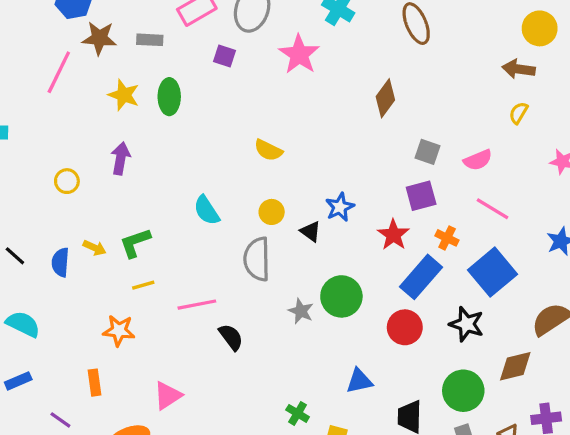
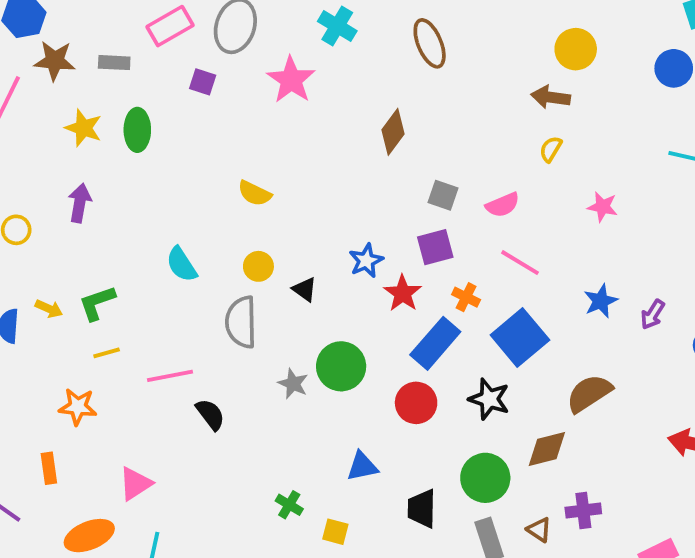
blue star: (340, 207) -> (366, 261), moved

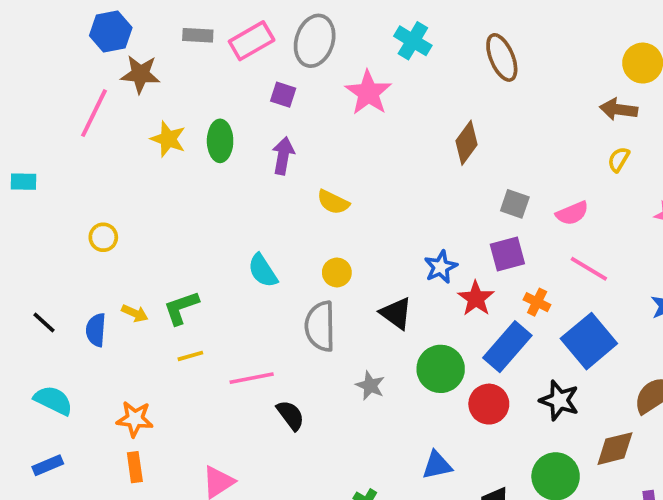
gray rectangle: (114, 63) -> (198, 35), moved
purple arrow: (80, 203) -> (283, 156), moved
black triangle: (305, 289) -> (396, 313), moved, size x1.4
green circle: (341, 366) -> (441, 369), moved
orange star: (78, 407) -> (135, 419), moved

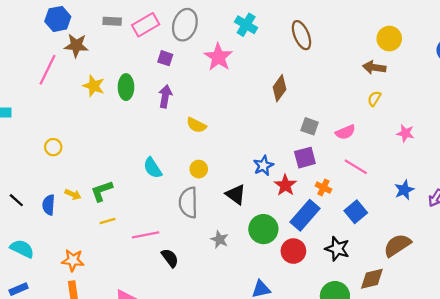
blue square: (589, 341) -> (356, 212), size x0.7

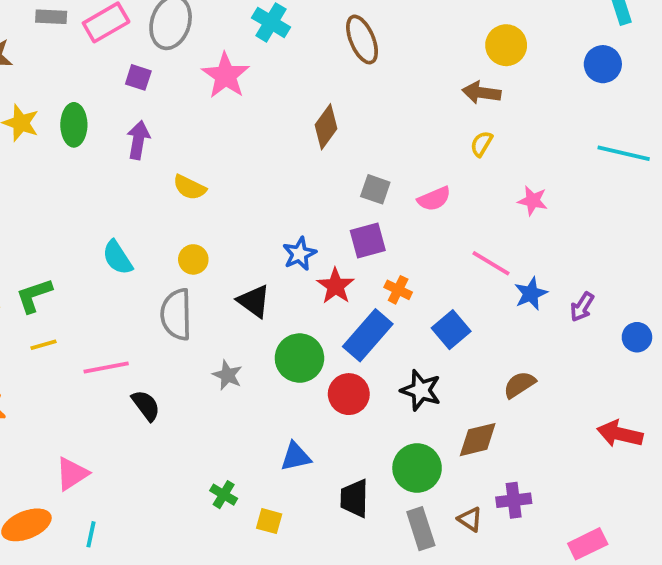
pink line: (356, 167) -> (491, 263), moved
brown semicircle: (397, 245) -> (519, 385), size x0.7

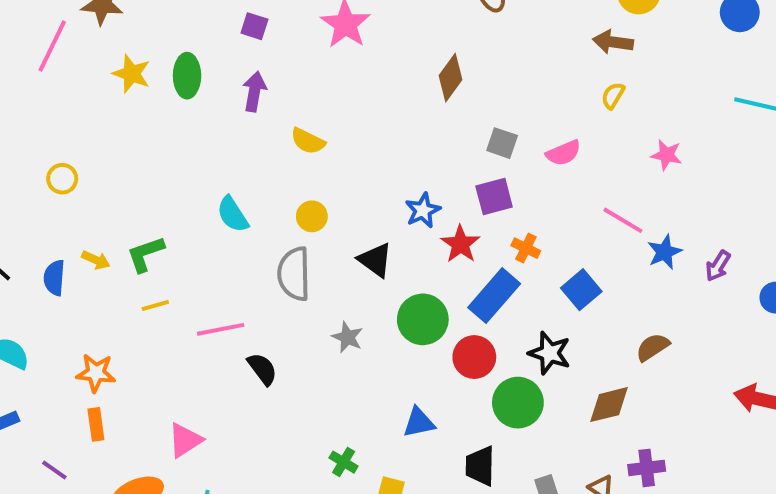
green circle: (417, 468) -> (518, 403), moved

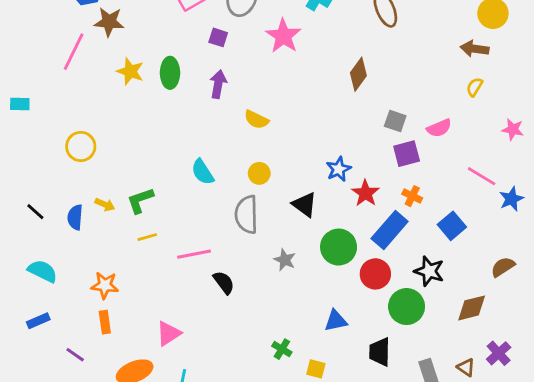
yellow circle: (62, 179) -> (81, 146), size x1.4
purple square: (494, 197) -> (407, 154), moved
purple cross: (647, 468) -> (499, 353), turned -35

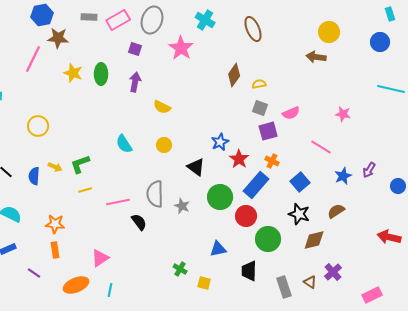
yellow semicircle: (475, 87) -> (259, 84), moved, turned 48
blue star: (511, 199) -> (343, 176), moved
gray semicircle: (246, 214) -> (155, 194), moved
black star: (429, 271) -> (299, 214), moved

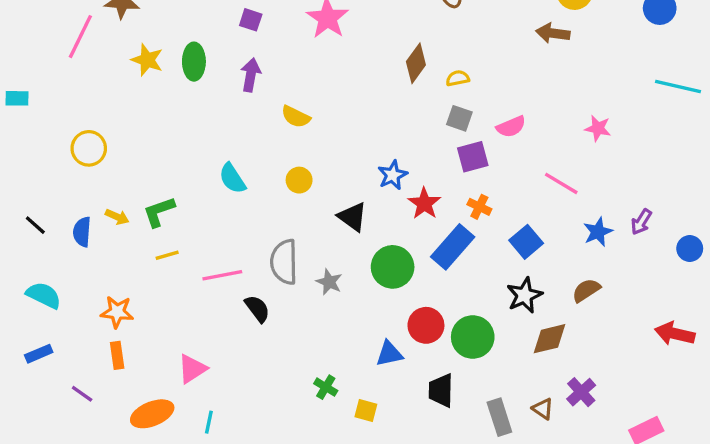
black star: (299, 214) -> (524, 295), turned 30
red circle: (246, 216) -> (426, 325), moved

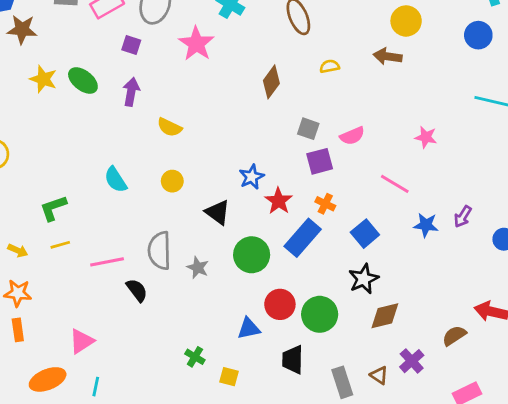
green ellipse: (194, 62) -> (83, 80), turned -52
yellow semicircle: (458, 78) -> (330, 66), moved
yellow arrow: (117, 217) -> (18, 251), moved
blue star: (598, 232) -> (426, 225), turned 30
brown semicircle: (586, 290) -> (454, 336), moved

